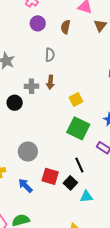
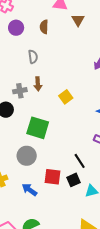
green square: (78, 128) -> (38, 128), moved
black square: (70, 183) -> (74, 180), turned 32

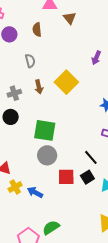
gray cross: (20, 91) -> (14, 93), moved
yellow square: (66, 97) -> (66, 82), moved, size x1.6
gray circle: (27, 156) -> (47, 155), moved
blue arrow: (29, 190) -> (35, 192), moved

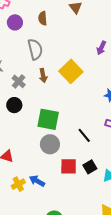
gray semicircle: (30, 61) -> (35, 49), size x1.5
gray cross: (14, 93) -> (19, 81), turned -32
black line: (91, 157) -> (84, 135), moved
yellow cross: (15, 187) -> (18, 184), moved

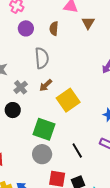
yellow square: (71, 71) -> (68, 100), moved
brown arrow: (43, 76) -> (46, 85), turned 48

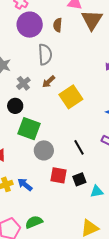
brown triangle: (88, 23) -> (92, 20), size x1.6
purple circle: (26, 28) -> (30, 25), size x1.6
green square: (44, 129) -> (29, 129), moved

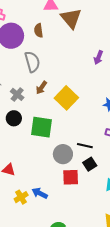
green square: (29, 129) -> (42, 127), moved
black line: (79, 147) -> (85, 146), turned -35
gray circle: (44, 150) -> (63, 154), moved
black square: (79, 179) -> (90, 164), moved

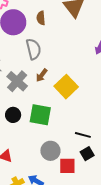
gray cross: (17, 94) -> (17, 81), size x1.5
black circle: (14, 118) -> (13, 115), moved
gray circle: (63, 154) -> (50, 151), moved

